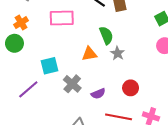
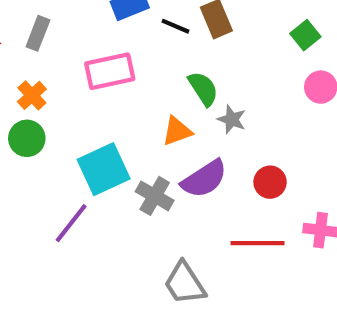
cyan square: (50, 66) -> (104, 169), size x1.4
purple semicircle: (98, 94) -> (204, 179), moved, size x1.6

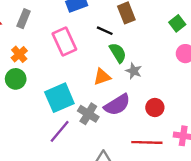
black line: (176, 26) -> (105, 31), moved
pink rectangle: (110, 71) -> (64, 42), turned 76
purple line: (71, 223) -> (60, 131), moved

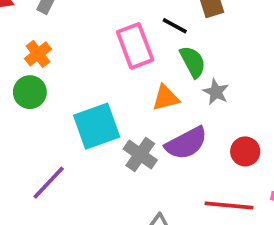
pink rectangle: (64, 42) -> (135, 46), moved
purple line: (60, 131) -> (49, 183), moved

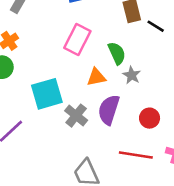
black line: (175, 26) -> (156, 26), moved
pink rectangle: (135, 46) -> (77, 40), turned 44
purple semicircle: (186, 143) -> (109, 110), turned 132

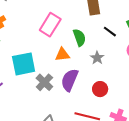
black line: (156, 26) -> (110, 32), moved
gray star: (132, 75) -> (97, 58), moved

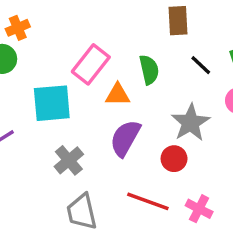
pink rectangle: (50, 25) -> (91, 64), moved
gray star: (97, 58) -> (191, 123), moved, size x1.6
gray cross: (44, 82) -> (69, 160), moved

